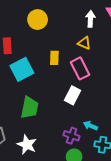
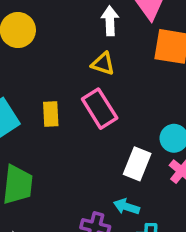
yellow rectangle: (54, 58) -> (51, 114), moved
white rectangle: (72, 95) -> (137, 164), moved

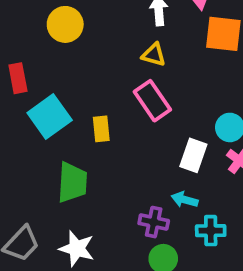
yellow rectangle: (51, 114) -> (101, 129), moved

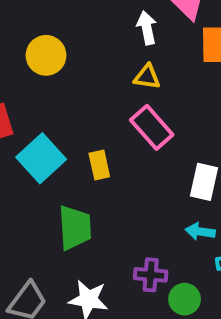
purple cross: (154, 222) -> (151, 275), moved

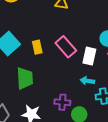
pink rectangle: (152, 127) -> (66, 47), moved

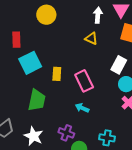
white rectangle: (89, 56) -> (119, 65), moved
cyan arrow: (87, 81) -> (82, 108), moved

